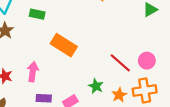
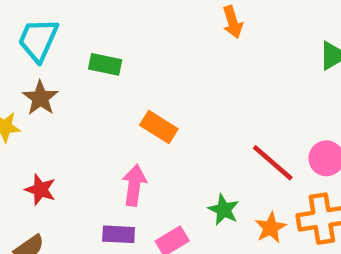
orange rectangle: (64, 45) -> (159, 127), size x0.7
pink arrow: (33, 72) -> (134, 185), moved

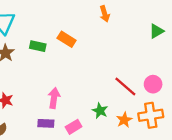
green rectangle: (105, 64) -> (38, 46), moved
orange rectangle: (159, 127) -> (67, 39), moved

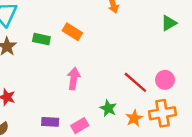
pink arrow: (54, 98) -> (74, 79), moved

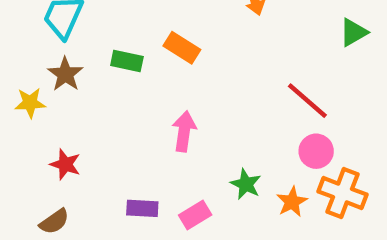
pink circle: (165, 80) -> (316, 151), moved
red line: (135, 82) -> (307, 101), moved
orange cross: (163, 113) -> (343, 193), turned 30

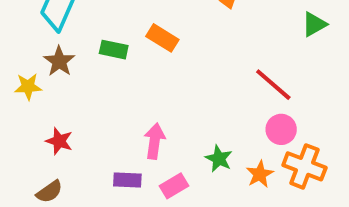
pink arrow: (184, 131) -> (155, 141), moved

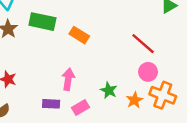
orange rectangle: (162, 38) -> (79, 35), moved
green rectangle: (114, 50) -> (42, 22), size x1.5

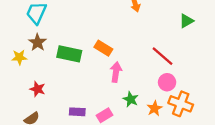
green rectangle: (42, 22) -> (69, 54), moved
pink arrow: (68, 79) -> (116, 72), moved

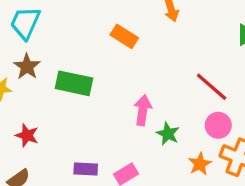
orange rectangle: (103, 48) -> (124, 36), moved
green star: (131, 99) -> (168, 134), moved

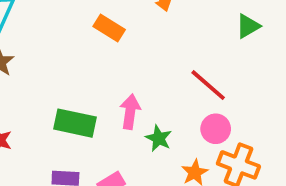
green rectangle: (74, 83) -> (75, 123), moved

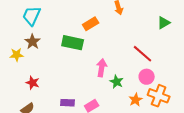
orange rectangle: (109, 28) -> (91, 24), turned -63
green rectangle: (75, 123) -> (73, 43), moved

